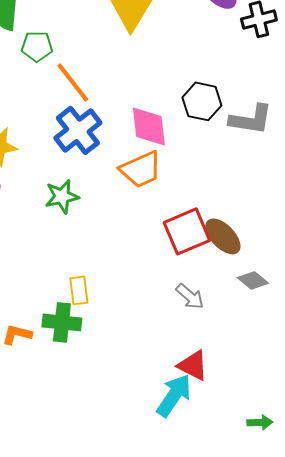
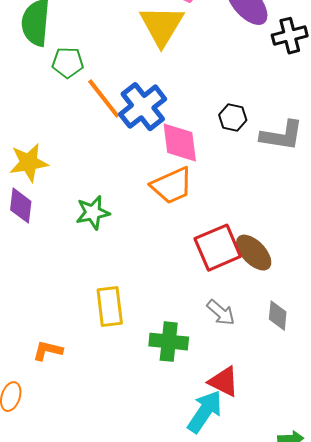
black hexagon: (202, 101) -> (233, 118), size x0.7
blue cross: (78, 130) -> (143, 107), moved
gray diamond: (253, 280) -> (278, 316), moved, turned 56
yellow rectangle: (79, 290) -> (110, 307), size x1.4
green cross: (62, 322) -> (169, 342), moved

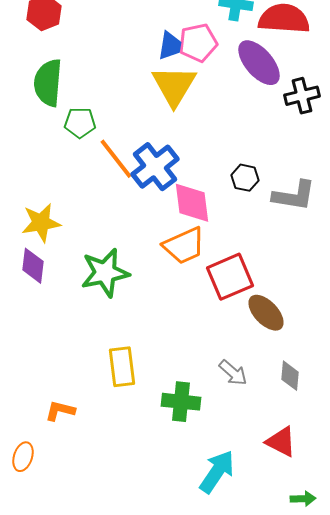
green star: (93, 213) -> (105, 273), size x1.4
red square: (218, 248) -> (230, 277), moved
red triangle: (224, 382) -> (281, 442), moved

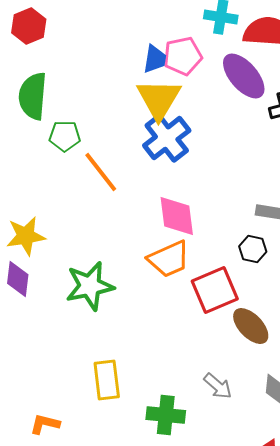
blue cross: (155, 167) -> (167, 138), moved
black hexagon: (245, 178) -> (253, 249), moved

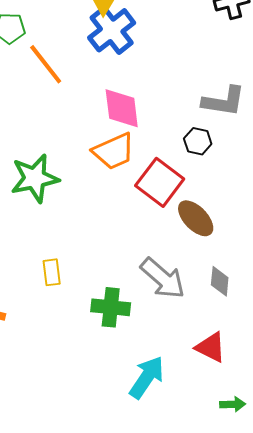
red square: (215, 290) -> (160, 182), turned -30
yellow rectangle: (107, 380) -> (52, 272), size x0.7
gray arrow: (218, 386) -> (163, 278), size x1.6

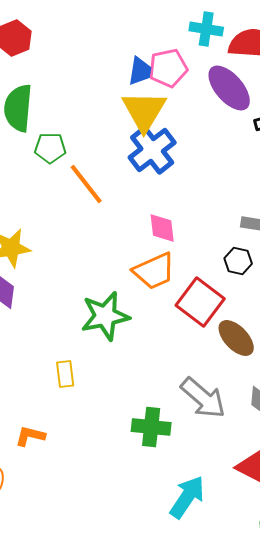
pink diamond: (122, 108) -> (162, 228), size x0.7
green star: (35, 178) -> (105, 316), moved
yellow rectangle: (52, 272) -> (65, 374), moved

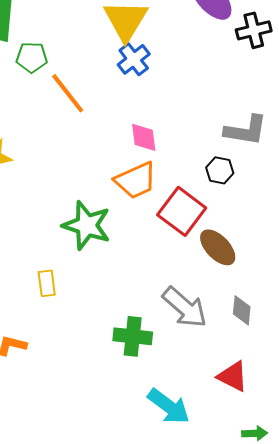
blue cross: (152, 150) -> (134, 59), size x0.7
green star: (105, 316) -> (87, 225), turned 30
cyan arrow: (187, 497) -> (169, 406), turned 93

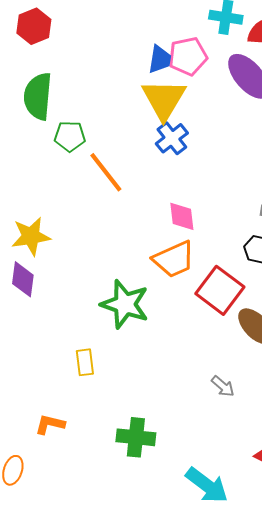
gray arrow: (185, 307) -> (223, 386), size x0.5
green cross: (133, 336) -> (136, 437), moved

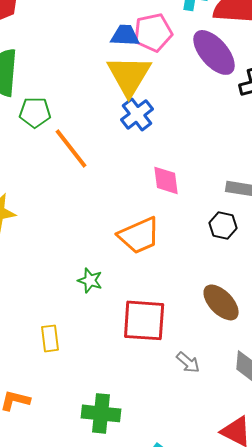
blue trapezoid: (160, 59) -> (125, 35), turned -96
pink diamond: (182, 216) -> (166, 180), moved
red square: (220, 290) -> (144, 320), moved, turned -33
green star: (125, 304) -> (90, 280), size x0.5

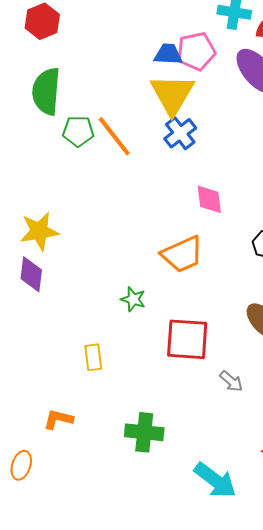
orange line: (71, 148) -> (114, 136), moved

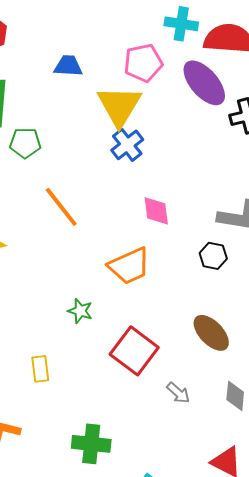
blue trapezoid: (168, 54) -> (68, 66), moved
orange line: (114, 136) -> (61, 207), moved
red square: (187, 339) -> (134, 351), turned 33

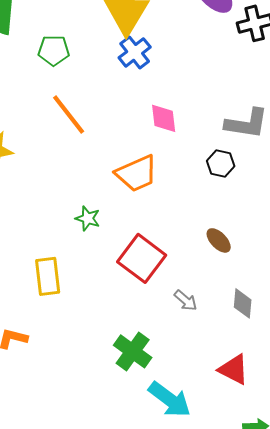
green pentagon: (25, 143) -> (54, 50), moved
brown ellipse: (211, 333) -> (219, 240), size x0.7
yellow rectangle: (40, 369) -> (48, 276), size x1.4
green cross: (91, 444) -> (133, 351), moved, turned 30

